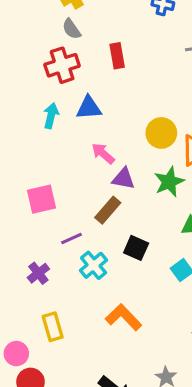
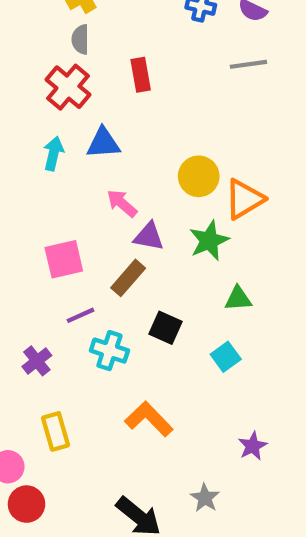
gray semicircle: (71, 29) -> (80, 39), turned 35
red cross: (62, 65) -> (68, 87), turned -32
pink square: (42, 199) -> (64, 259), moved
cyan cross: (94, 265) -> (109, 351), turned -32

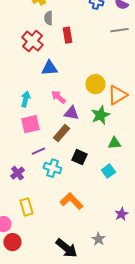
gray semicircle: (80, 39) -> (48, 18), moved
cyan arrow: (53, 154) -> (25, 99), moved

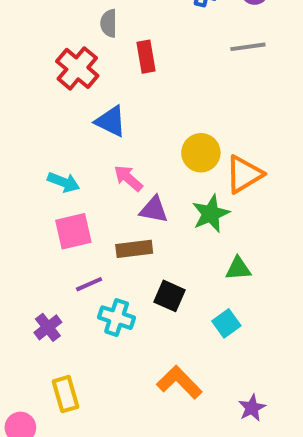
blue triangle: (49, 68) -> (111, 121), turned 30
cyan arrow: (25, 99) -> (64, 182), turned 98
brown rectangle: (61, 133) -> (134, 249), turned 42
orange L-shape: (71, 201) -> (179, 382), moved

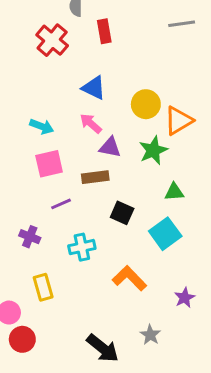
blue triangle: (111, 121) -> (94, 88), moved
cyan cross: (117, 318) -> (82, 247), moved, turned -30
cyan square: (226, 323) -> (165, 234), size x1.5
purple cross: (48, 327) -> (30, 237), turned -30

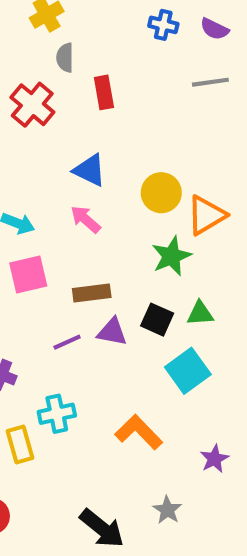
purple triangle: (110, 147) -> (112, 332), moved
purple line: (61, 204) -> (67, 342), moved
black square: (122, 213) -> (157, 320), moved
cyan cross: (82, 247) -> (57, 414), moved

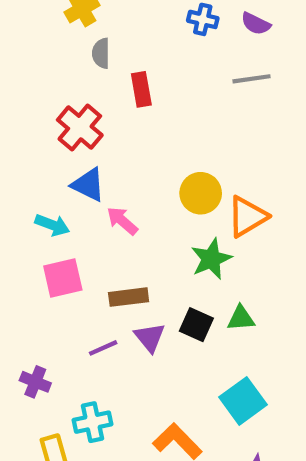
red cross: (32, 105) -> (80, 128), moved
blue triangle: (90, 170) -> (88, 185), moved
purple triangle: (112, 332) -> (150, 337), turned 40
cyan square: (188, 371) -> (243, 401), moved

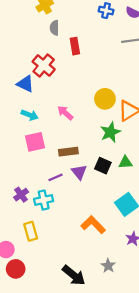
blue triangle: (88, 185) -> (25, 84), moved
purple cross: (35, 382) -> (21, 195), turned 32
cyan cross: (93, 422) -> (44, 200), moved

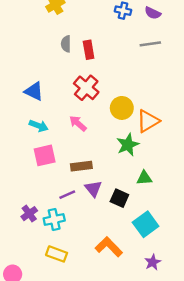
gray semicircle: (54, 28) -> (66, 44), moved
red cross: (44, 65) -> (86, 88), moved
black square: (103, 166) -> (119, 198), moved
yellow rectangle: (31, 231) -> (57, 254), moved, turned -54

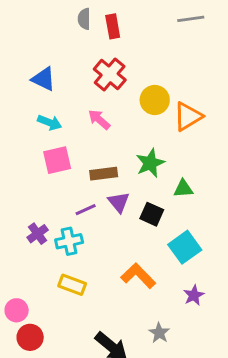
green star: (128, 145) -> (150, 163), moved

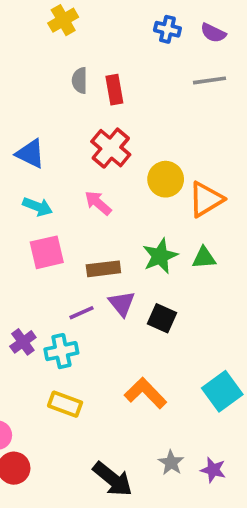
green triangle: (183, 189) -> (204, 258), moved
cyan square: (185, 247) -> (222, 391), moved
purple star: (194, 295) -> (213, 470), moved, turned -30

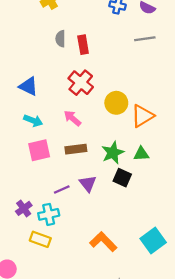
brown rectangle: (103, 269) -> (76, 149), moved
black square: (162, 318) -> (122, 178), moved
yellow rectangle: (65, 404) -> (40, 239), moved

